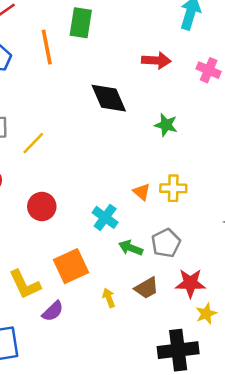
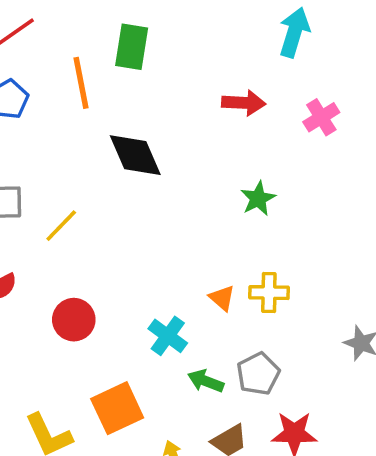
pink cross: (209, 70) -> (321, 117), turned 35
black diamond: (109, 98) -> (135, 155), moved
green star: (166, 125) -> (258, 199), turned 30

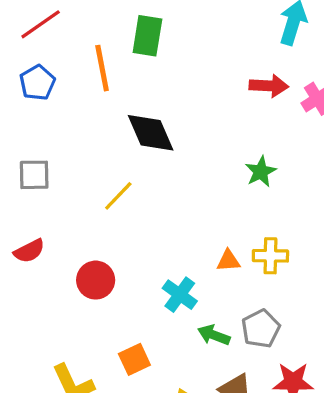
red arrow: (244, 103) -> (269, 86), moved
yellow line: (61, 226) -> (118, 196), moved
orange triangle: (222, 298) -> (228, 261), turned -45
orange square: (117, 408) -> (134, 359), size x0.7

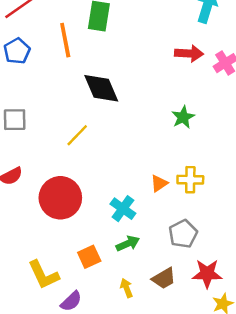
orange triangle: (228, 261) -> (159, 183), turned -30
red circle: (96, 280) -> (60, 198), size x1.5
green arrow: (214, 335) -> (128, 244), moved, turned 135

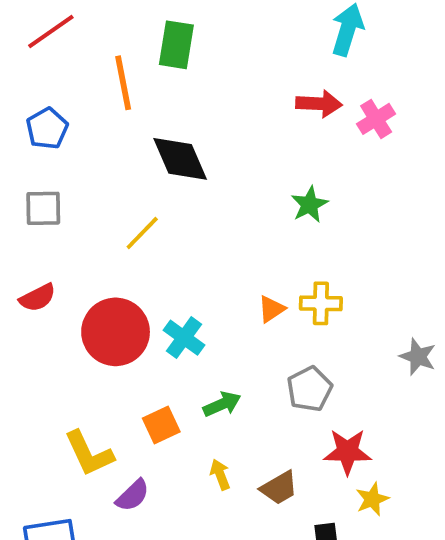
blue pentagon: (17, 51) -> (47, 128), moved
cyan cross: (123, 209) -> (184, 338), moved
brown trapezoid: (164, 278) -> (279, 488), moved

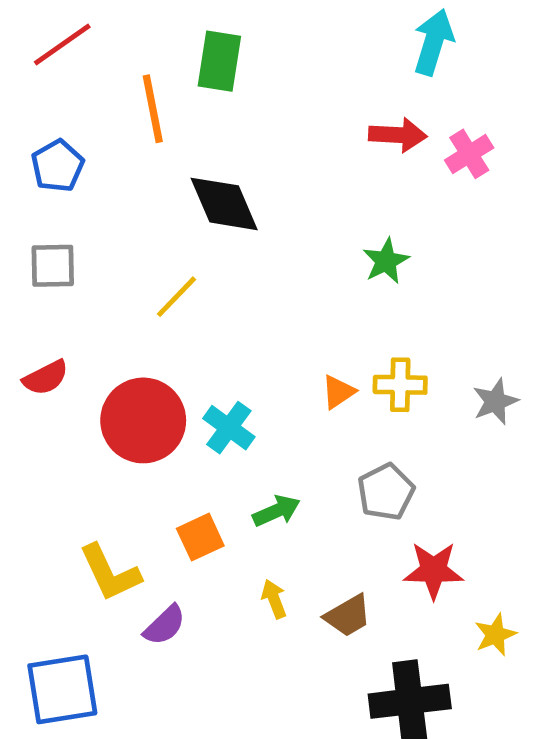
gray star: (418, 357) -> (495, 401), moved, turned 30
yellow star: (372, 499) -> (495, 635), moved

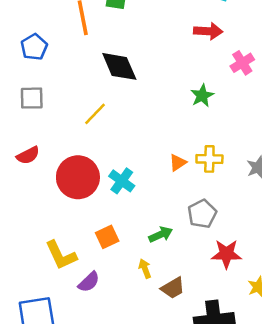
pink cross: (469, 154) -> (242, 63), moved
green arrow: (276, 511) -> (161, 234), moved
brown trapezoid: (348, 616) -> (173, 288), moved

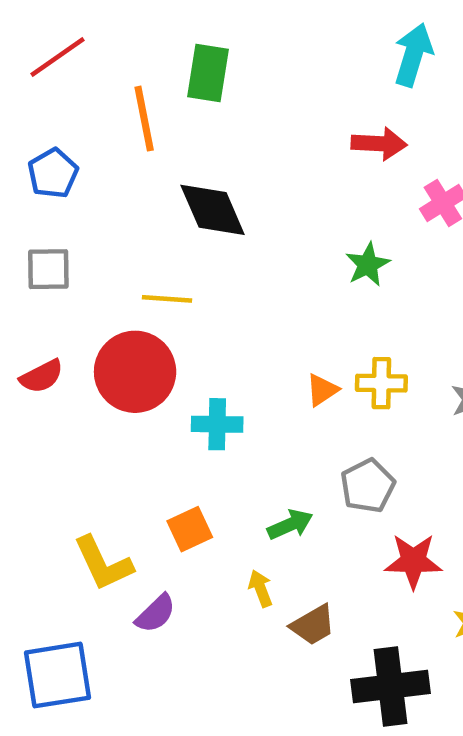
yellow line: (95, 114) -> (167, 299), turned 50
red circle: (78, 177) -> (135, 372), moved
cyan cross: (122, 181) -> (217, 424), turned -35

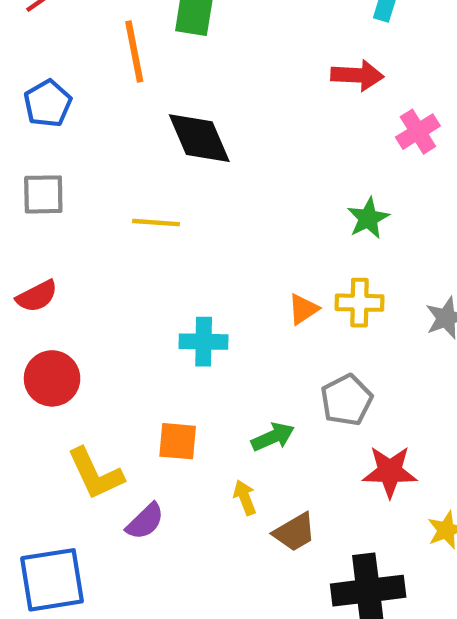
green star: (368, 265) -> (368, 218), moved
red circle: (135, 372) -> (52, 378), moved, size x0.7
orange square: (190, 529) -> (178, 441), turned 30

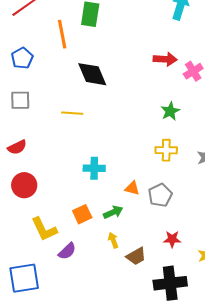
red arrow: (357, 75) -> (165, 59), moved
orange triangle: (303, 309) -> (132, 188), moved, turned 49
green arrow: (273, 437) -> (113, 212), moved
orange square: (178, 441) -> (82, 214), turned -30
red star: (390, 472) -> (172, 239), moved, size x0.7

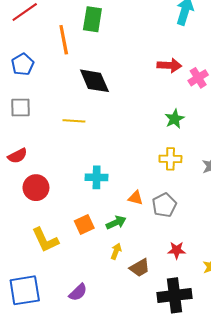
red circle: (24, 185) -> (36, 188), moved
yellow arrow: (113, 240) -> (116, 251), turned 42
purple semicircle: (67, 251) -> (78, 292), moved

